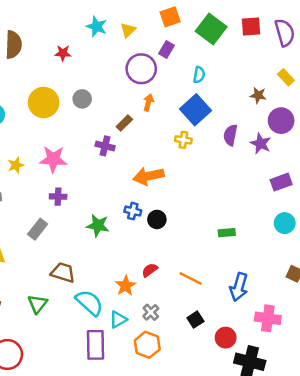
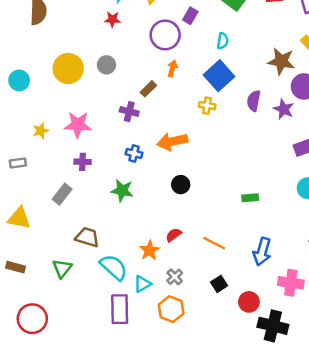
red star: (63, 53) -> (112, 19), moved
brown star: (258, 95) -> (281, 61), size x1.6
blue cross: (133, 211) -> (134, 153), moved

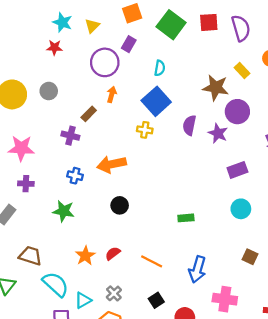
orange star: (150, 250) -> (85, 256), moved

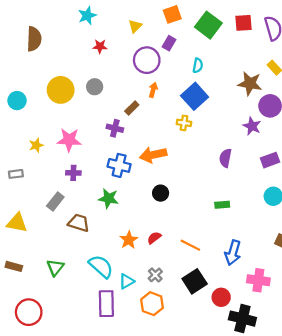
cyan star: (62, 22) -> (87, 16), moved, turned 30
purple semicircle: (189, 125) -> (225, 158), moved
blue cross: (75, 176) -> (119, 165), size x1.5
brown trapezoid: (30, 256) -> (79, 223), moved
black square: (156, 300) -> (195, 281), size x1.6

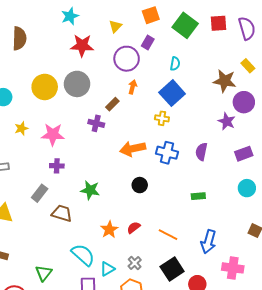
red star: (100, 46) -> (82, 46), size x1.6
gray circle: (95, 87) -> (77, 84), size x1.6
yellow star: (36, 145) -> (21, 128), moved
blue cross: (119, 165) -> (167, 153), moved
green triangle: (55, 268) -> (44, 273), moved

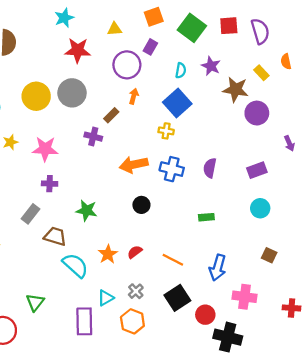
yellow triangle: (115, 26) -> (115, 29), turned 40
purple star: (227, 121) -> (211, 66), moved
cyan semicircle: (83, 255) -> (75, 265), moved

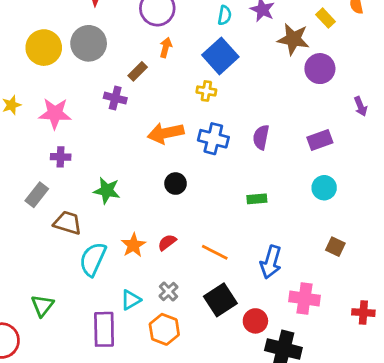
cyan semicircle: (75, 265) -> (93, 259), turned -108

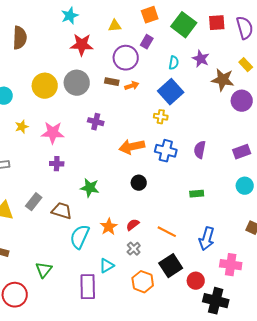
orange arrow: (166, 48) -> (132, 86), turned 56
brown rectangle: (138, 71) -> (112, 82), moved, turned 56
gray rectangle: (37, 195) -> (34, 202), moved
gray cross: (169, 291) -> (134, 249), moved
orange hexagon: (164, 329) -> (143, 282), moved

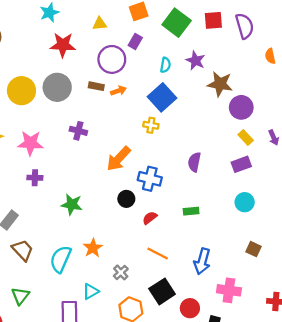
yellow rectangle: (246, 65) -> (246, 138), moved
orange arrow: (132, 147) -> (119, 159), turned -35
blue cross: (166, 151) -> (150, 179), moved
brown trapezoid: (62, 211) -> (23, 250), moved, turned 30
red semicircle: (133, 225) -> (150, 218), moved

